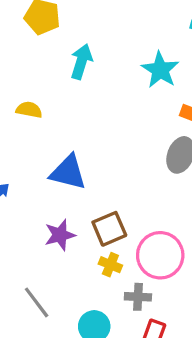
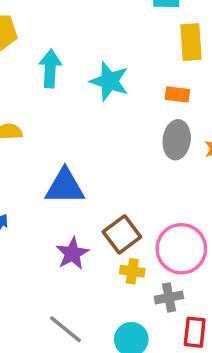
cyan star: (160, 70) -> (109, 81), moved

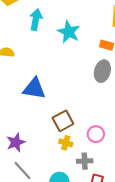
pink circle: (181, 249) -> (96, 134), size x0.6
purple star: (72, 253) -> (16, 142), moved

